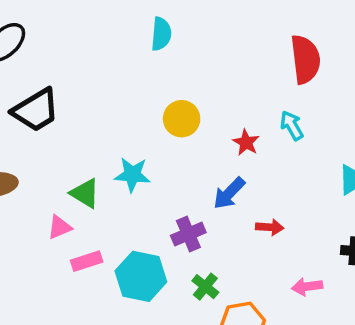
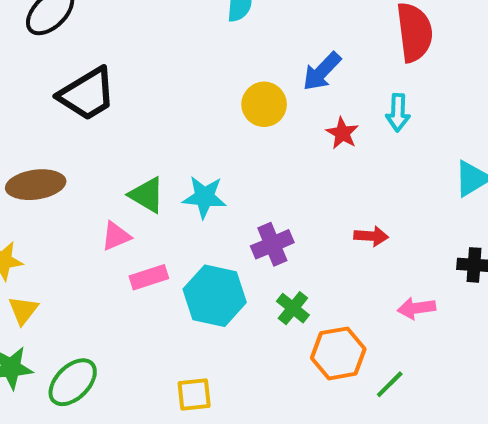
cyan arrow: (292, 125) -> (398, 113), turned -148
cyan star: (132, 175) -> (204, 197), moved
blue arrow: (229, 193) -> (322, 71), moved

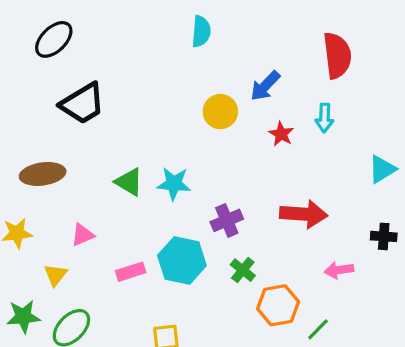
pink triangle: (116, 236) -> (83, 235), moved
red arrow: (371, 236) -> (304, 214), size x1.8
pink rectangle: (149, 277) -> (131, 272), moved
yellow triangle: (23, 310) -> (55, 275), moved

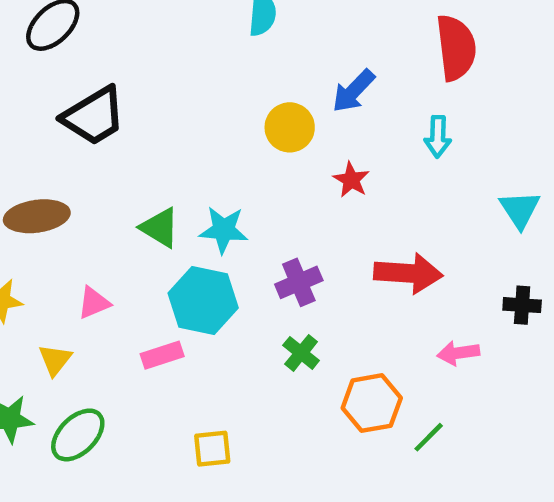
red star: (281, 134) -> (351, 180), moved
cyan triangle: (382, 169) -> (520, 209), turned -32
cyan hexagon: (182, 260) -> (203, 301), moved
green cross: (243, 270) -> (301, 353), moved

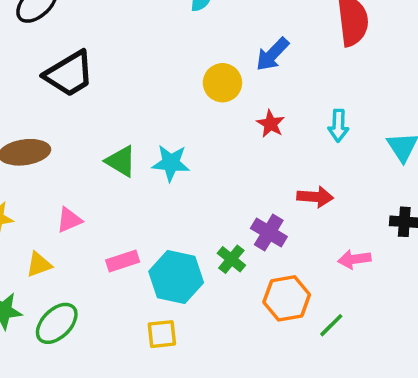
cyan arrow: (438, 137) -> (338, 126), moved
red arrow: (408, 273) -> (315, 197), size x0.7
purple cross: (299, 282) -> (269, 232), moved, turned -36
cyan hexagon: (203, 301) -> (176, 277), moved
yellow triangle: (55, 360) -> (39, 265), turned 32

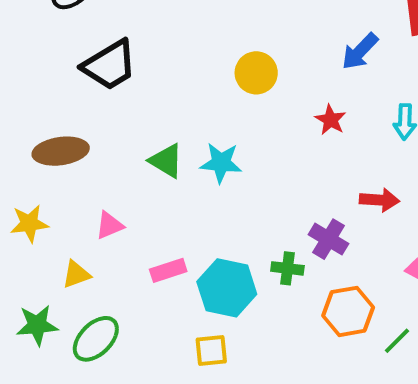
blue arrow: (272, 54) -> (360, 51), moved
yellow circle: (222, 83) -> (256, 73), moved
green cross: (231, 259) -> (287, 268), turned -32

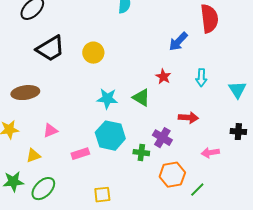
yellow circle: (256, 73) -> (93, 53), moved
green triangle: (166, 161) -> (141, 98), moved
cyan hexagon: (227, 288) -> (110, 136), moved

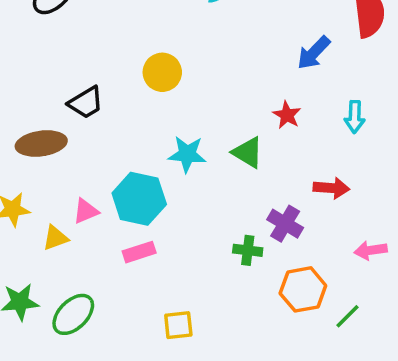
black trapezoid: (50, 49) -> (86, 103), moved, size x0.7
cyan hexagon: (110, 136) -> (139, 199), moved
yellow triangle: (33, 156) -> (55, 238), moved

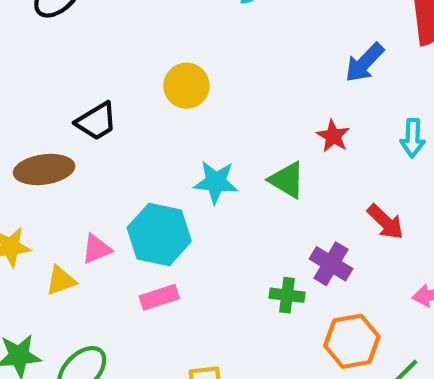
red arrow: (331, 188) -> (385, 222), turned 40

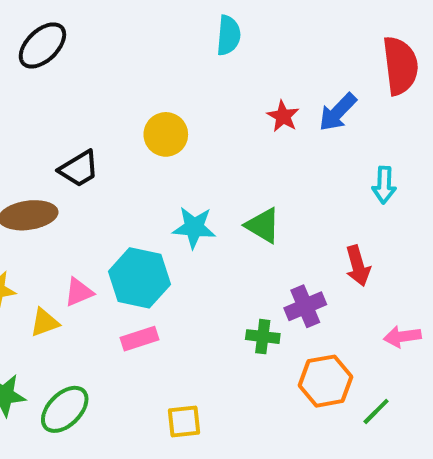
red star: (333, 136) -> (283, 116), moved
red arrow: (385, 222) -> (358, 266), turned 30
purple cross: (331, 264) -> (305, 306), turned 36

